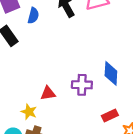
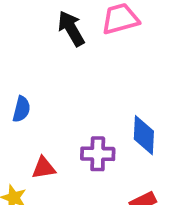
blue semicircle: (33, 16) -> (21, 109), moved

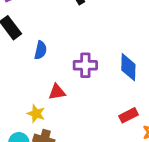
purple cross: (98, 154) -> (85, 65), moved

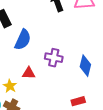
blue semicircle: (41, 50) -> (23, 40), size x1.5

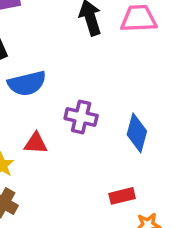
blue semicircle: (23, 40) -> (27, 83), turned 50

